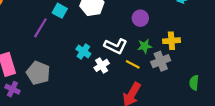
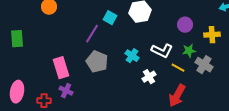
yellow cross: (171, 41) -> (212, 35), moved
gray cross: (161, 61) -> (204, 65), turned -36
white cross: (102, 65) -> (149, 77), moved
gray pentagon: (38, 73) -> (97, 62), moved

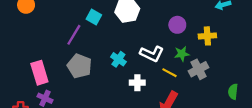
gray cross: (204, 65) -> (198, 69), turned 30
white cross: (149, 77) -> (137, 83), turned 32

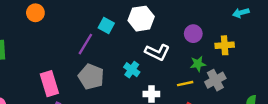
white L-shape: (152, 54) -> (157, 52), moved
yellow line: (170, 73) -> (185, 84), turned -40

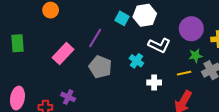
cyan square: (106, 26) -> (122, 18), moved
purple circle: (193, 34) -> (191, 29), size x1.5
pink rectangle: (49, 84) -> (63, 54), moved, turned 60

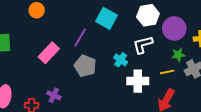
white hexagon: (145, 15) -> (148, 15), moved
cyan square: (122, 18) -> (106, 18), size x1.5
white L-shape: (159, 45) -> (143, 45), turned 140
white cross: (154, 83) -> (138, 81), size x1.5

